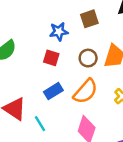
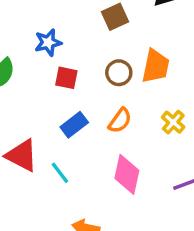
blue star: (59, 32) -> (48, 43), moved
orange semicircle: (85, 91) -> (120, 121), size x0.7

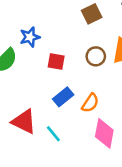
blue star: (48, 43) -> (30, 37), moved
orange semicircle: (120, 121) -> (90, 103), moved

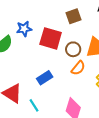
red square: (56, 61) -> (51, 38), moved, size x1.6
orange semicircle: (90, 103) -> (78, 68), moved

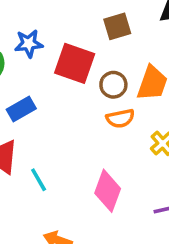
orange semicircle: (78, 68) -> (120, 118), turned 35
blue rectangle: (45, 78) -> (21, 109), moved

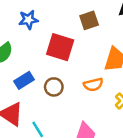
blue star: (29, 44) -> (28, 20), moved
brown circle: (113, 85) -> (54, 87), moved

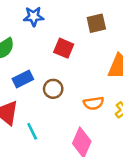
red square: (60, 47) -> (64, 48), size x0.7
orange semicircle: (93, 85) -> (93, 103), moved

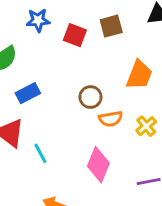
red square: (64, 48) -> (75, 35), moved
brown circle: (53, 89) -> (90, 97), moved

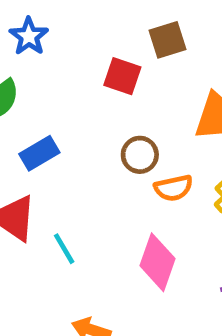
blue star: (38, 20) -> (29, 36), moved, turned -30
red square: (75, 35) -> (122, 76), moved

